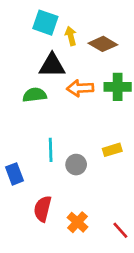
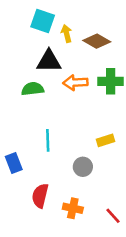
gray circle: (76, 165) -> (83, 167), moved
orange cross: (77, 222) -> (73, 208), turned -30

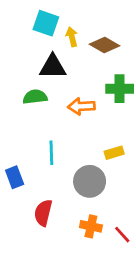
orange arrow: (75, 83) -> (81, 106), moved
gray circle: (83, 167) -> (90, 181), size x1.5
orange cross: (73, 208) -> (91, 226), moved

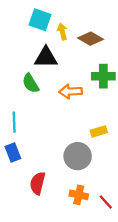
green semicircle: (35, 97) -> (31, 83), turned -114
cyan line: (51, 153) -> (14, 122), moved

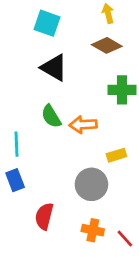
yellow arrow: (62, 32) -> (108, 13), moved
black triangle: (46, 57) -> (54, 68), turned 30
green semicircle: (31, 83) -> (51, 116), moved
orange arrow: (71, 91) -> (83, 125), moved

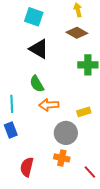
orange arrow: (83, 125) -> (49, 105), moved
red semicircle: (44, 216) -> (27, 167), moved
orange cross: (93, 230) -> (62, 158), moved

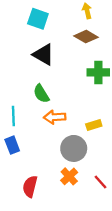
orange cross: (62, 158) -> (69, 176), turned 35
red line: (90, 172) -> (101, 182), moved

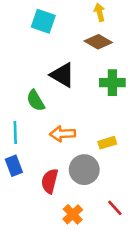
black triangle: (43, 55) -> (62, 75), moved
green semicircle: (41, 94) -> (36, 101), moved
orange cross: (69, 176) -> (73, 214), moved
red semicircle: (30, 186) -> (50, 181), moved

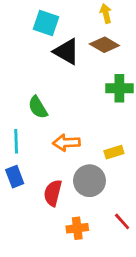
black triangle: (62, 75) -> (66, 52), moved
orange cross: (73, 214) -> (77, 228), turned 36

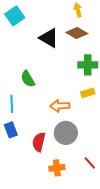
cyan square: (46, 23) -> (15, 16), moved, turned 36
orange arrow: (66, 143) -> (60, 106), moved
yellow rectangle: (114, 152) -> (88, 93), moved

